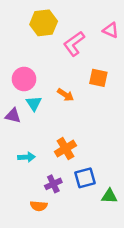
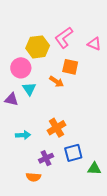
yellow hexagon: (44, 23) -> (38, 47), moved
pink triangle: (111, 30) -> (94, 44), moved
orange square: (98, 78) -> (70, 67), moved

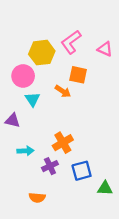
purple triangle: (11, 99) -> (13, 120), moved
purple cross: (46, 158) -> (50, 166), moved

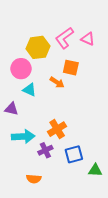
pink triangle: (105, 49) -> (88, 39), moved
cyan triangle: (32, 99) -> (29, 90), turned -32
cyan arrow: (25, 151) -> (23, 136), size x1.5

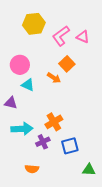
yellow hexagon: (38, 47) -> (34, 24), moved
orange square: (71, 68) -> (67, 64), turned 35
green triangle: (95, 170) -> (89, 170), moved

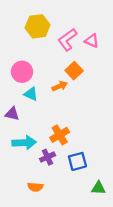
orange arrow: (54, 78) -> (60, 86), turned -56

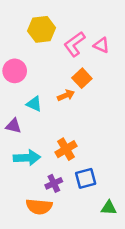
pink circle: (22, 72) -> (15, 71), moved
purple cross: (47, 157) -> (54, 183), moved
orange semicircle: (35, 187) -> (39, 207), size x1.5

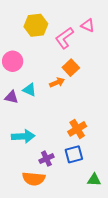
pink triangle: (101, 45) -> (88, 25), moved
purple triangle: (13, 126) -> (12, 97), moved
orange cross: (66, 149) -> (77, 129), moved

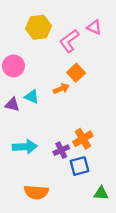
purple cross: (46, 159) -> (61, 150), moved

